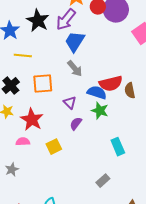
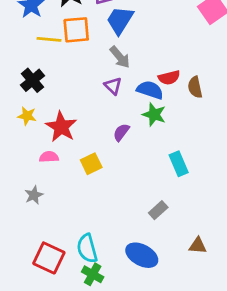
orange square: (43, 84) -> (76, 30), moved
red semicircle: (111, 84) -> (169, 78), size x0.7
purple triangle: (70, 103) -> (113, 86), moved

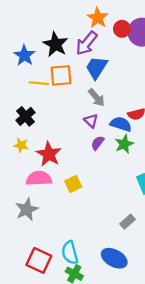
green star: (154, 115) -> (124, 144), turned 30
purple semicircle: (121, 132) -> (98, 143), moved
pink semicircle: (49, 157) -> (39, 178), size x1.6
gray star: (34, 195) -> (27, 209), size x1.5

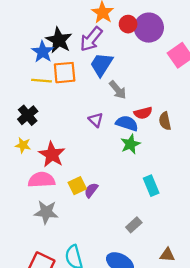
blue star: (24, 55) -> (43, 52), moved
gray arrow: (96, 98) -> (118, 90), moved
purple semicircle: (98, 143) -> (91, 190), moved
gray star: (27, 209) -> (46, 212), moved, turned 30

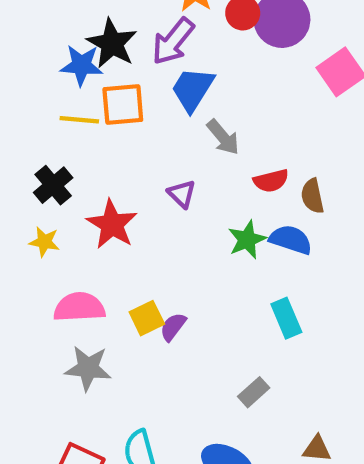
blue star: (43, 52) -> (81, 65), turned -30
blue semicircle: (127, 123) -> (291, 240), moved
red star: (52, 154) -> (112, 224), moved

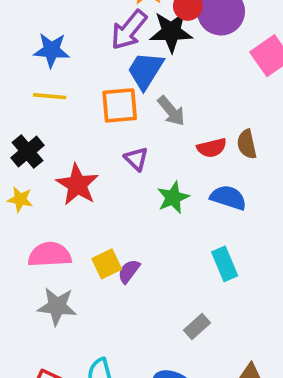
black star: (112, 43) -> (171, 32), moved, turned -30
orange square: (123, 104) -> (120, 105), moved
brown semicircle: (312, 196) -> (247, 144), moved
green star: (247, 240) -> (173, 198), moved

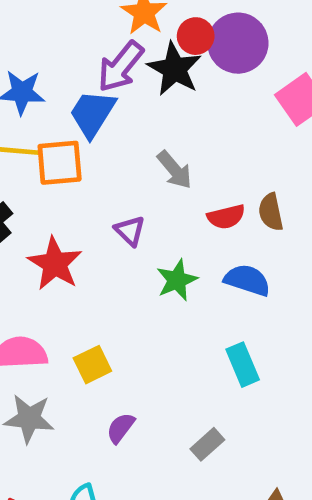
black star: (171, 32) -> (175, 69), turned 30
blue trapezoid: (145, 70) -> (92, 113), moved
orange square: (120, 105) -> (60, 163), moved
purple semicircle: (129, 271) -> (121, 428), moved

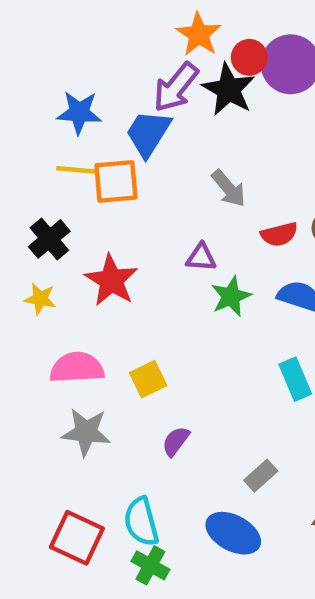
purple triangle: (130, 231) -> (201, 257), moved, turned -40
gray rectangle: (207, 444) -> (261, 476), moved

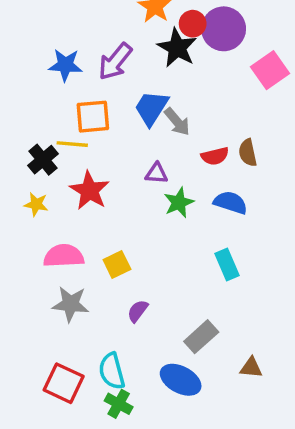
purple arrow: (176, 87) -> (115, 62), moved
blue trapezoid: (148, 133) -> (151, 108), moved
yellow line: (77, 170) -> (72, 144), moved
gray rectangle: (261, 476) -> (201, 337), size x1.4

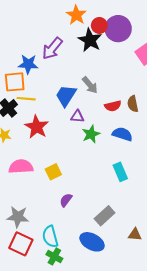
blue star: (65, 65) -> (28, 64), moved
blue trapezoid: (151, 108) -> (66, 96), moved
orange square: (93, 117) -> (15, 82), moved
gray star: (71, 304) -> (18, 217), moved

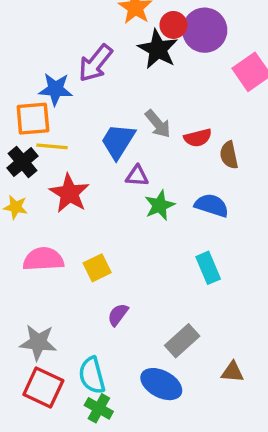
red semicircle: (113, 106) -> (198, 138), moved

